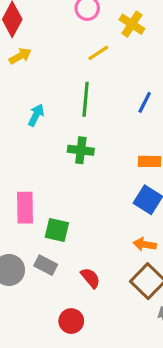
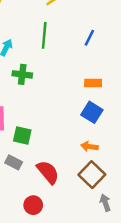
green cross: (81, 150) -> (22, 74), moved
red semicircle: (90, 278) -> (48, 172), size x1.5

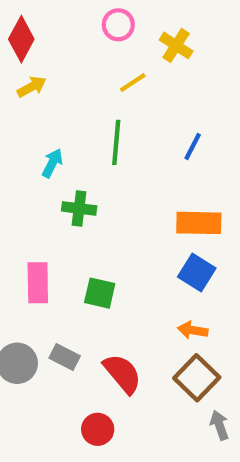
orange rectangle: (93, 83) -> (199, 223), size x1.5
green square: (22, 135) -> (100, 293), moved

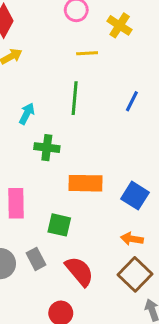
yellow line: (133, 83) -> (87, 53), turned 30
orange rectangle: (199, 223) -> (86, 183), moved
green square: (100, 293) -> (59, 225), moved
gray rectangle: (65, 357) -> (36, 259), turned 35

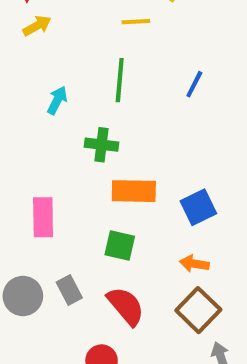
green cross: (47, 148) -> (102, 145), moved
blue square: (135, 196) -> (198, 207), turned 32
green square: (59, 225) -> (120, 246), moved

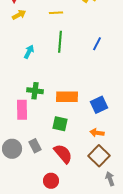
yellow line: (136, 22) -> (56, 13), moved
green cross: (102, 145) -> (35, 91), moved

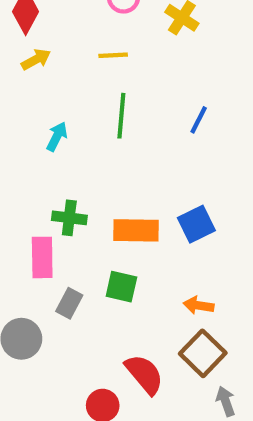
blue square: (99, 105) -> (196, 224), moved
gray rectangle: (35, 146) -> (69, 303), moved, turned 56
red semicircle: (63, 154) -> (144, 374), moved

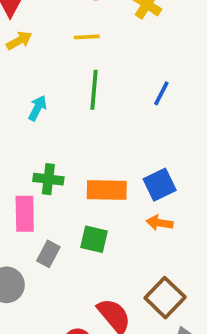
orange arrow: (199, 305) -> (160, 223), moved

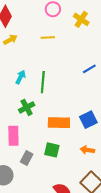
green line: (94, 90) -> (43, 82), moved
blue line: (161, 93) -> (89, 69), turned 32
green cross: (48, 179) -> (27, 107), moved, turned -35
orange arrow: (160, 223) -> (87, 150), moved

